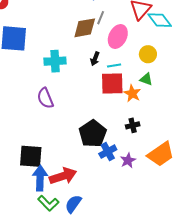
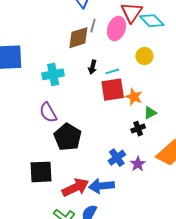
pink ellipse: (118, 37) -> (117, 29), moved
green triangle: (146, 79) -> (150, 113), moved, turned -40
black pentagon: (93, 134) -> (68, 137), moved
blue arrow: (40, 178) -> (101, 186), moved, turned -90

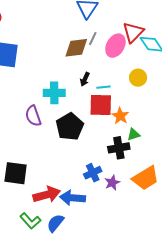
cyan cross: (53, 74) -> (54, 93), moved
black cross: (138, 129) -> (119, 148), size x1.5
black pentagon: (68, 137) -> (70, 127), moved

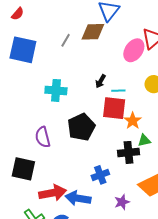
gray line: (93, 39) -> (66, 40), moved
brown diamond: (76, 48) -> (93, 32), moved
cyan cross: (54, 93) -> (56, 90), moved
purple semicircle: (33, 116) -> (43, 137), moved
purple star: (112, 183) -> (122, 202), moved

